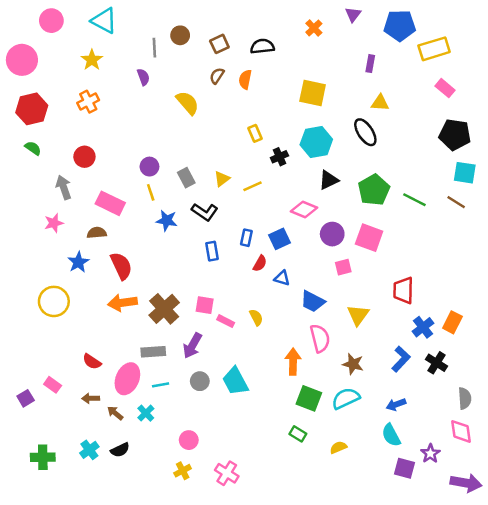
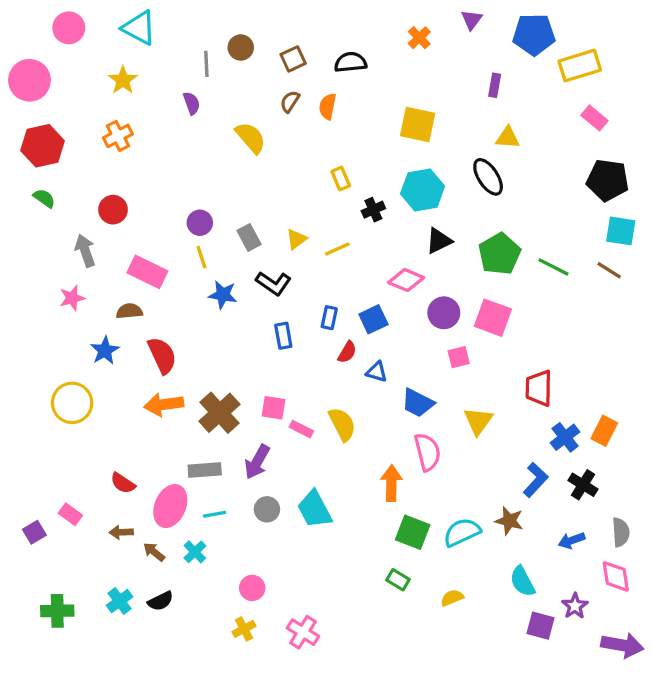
yellow semicircle: (256, 317) -> (342, 424), size x1.5
brown star: (353, 364) -> (509, 521), moved
blue arrow: (396, 404) -> (572, 540), moved

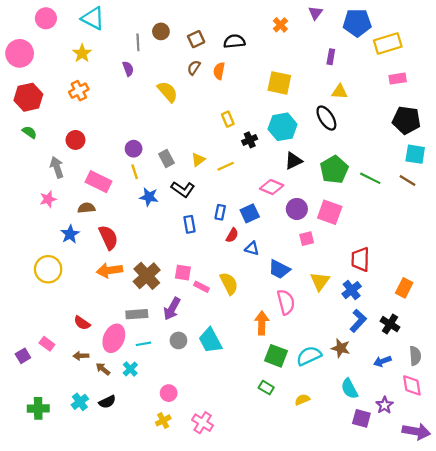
pink rectangle: (594, 118) -> (398, 79), turned -49
blue cross: (565, 437) -> (352, 290), moved

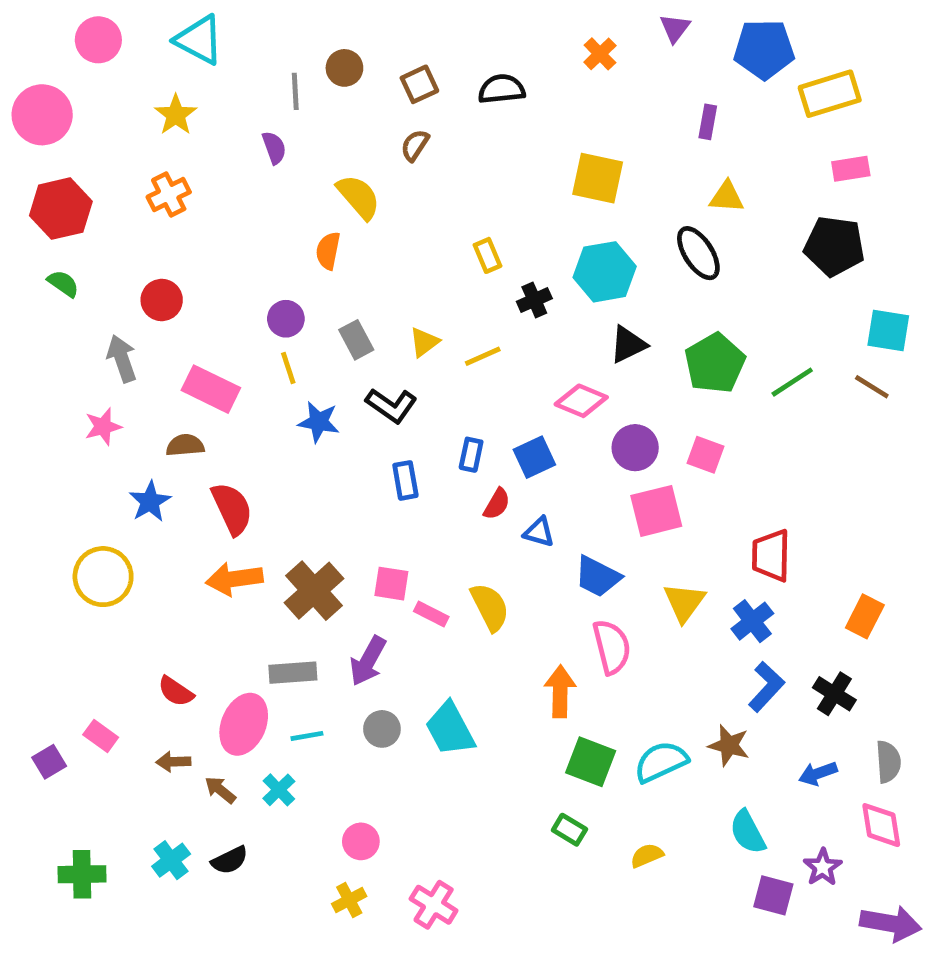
orange semicircle: (219, 71) -> (328, 251), moved
black pentagon: (406, 120) -> (834, 246), moved
green line: (370, 178) -> (792, 382), turned -60
pink square: (330, 212) -> (705, 455), size x0.7
pink square: (307, 239) -> (656, 511), size x1.6

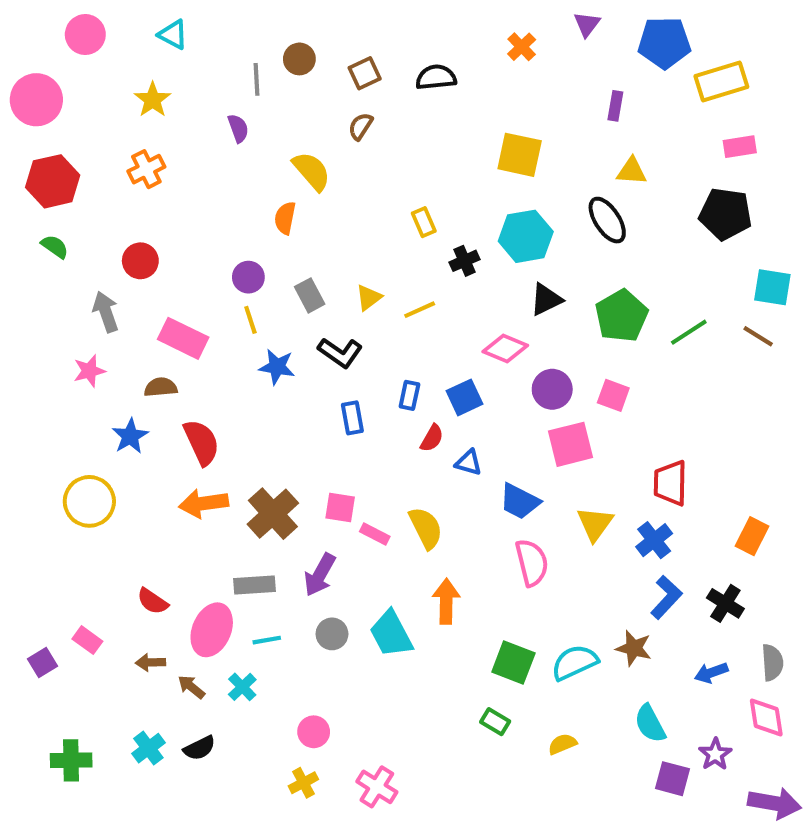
cyan triangle: (199, 40) -> (173, 35), size x0.7
orange arrow: (560, 691) -> (446, 601), moved

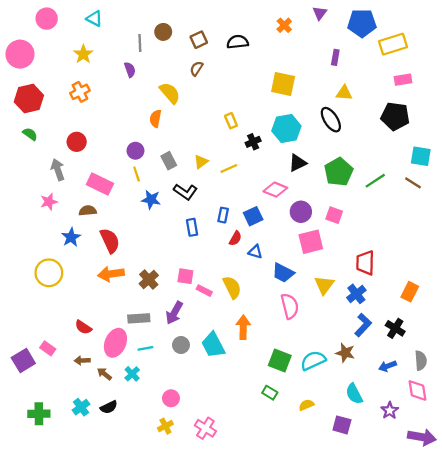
brown cross: (273, 514) -> (149, 279), size x0.7
purple square: (42, 662) -> (23, 361), size x1.5
purple square: (672, 779) -> (342, 425), moved

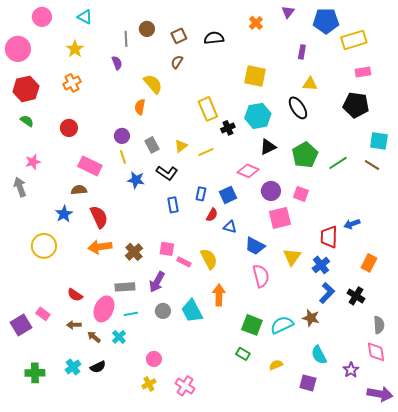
yellow rectangle: (231, 121) -> (208, 109), size x1.6
gray arrow: (58, 170) -> (20, 187), moved
pink star: (49, 202) -> (33, 162), moved
blue arrow: (387, 366) -> (352, 224), moved

